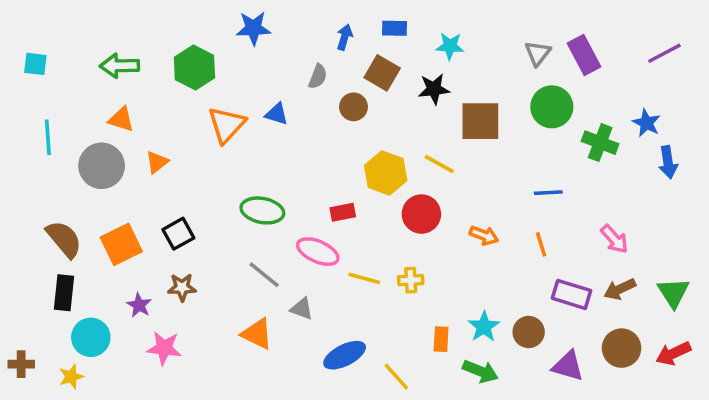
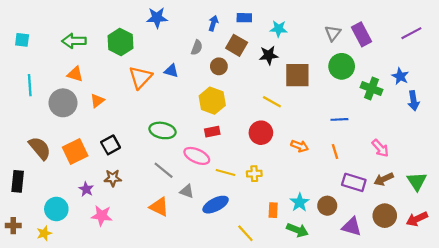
yellow hexagon: (386, 173) -> (212, 101), moved
black rectangle: (64, 293) -> (18, 181), moved
blue ellipse: (345, 355) -> (216, 205), moved

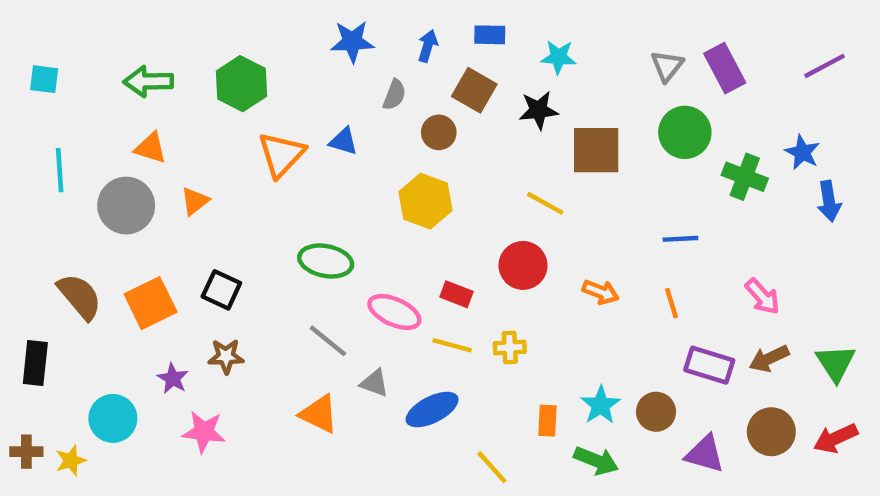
blue star: (157, 18) -> (352, 42), moved
red rectangle: (212, 132) -> (456, 294), moved, turned 32
black square: (111, 145) -> (221, 290), turned -36
yellow star: (44, 233) -> (71, 461), moved

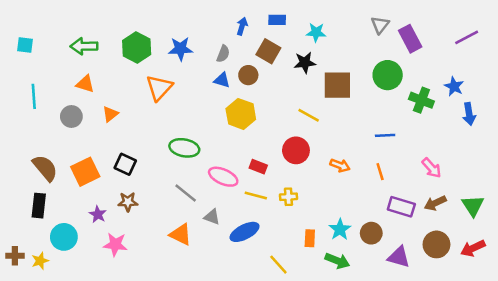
blue star: (352, 42) -> (181, 49), moved
gray triangle: (667, 66) -> (380, 25), moved
blue triangle: (343, 141) -> (222, 80), moved
gray circle: (126, 206) -> (71, 116), size x0.7
black rectangle: (35, 363) -> (39, 206), moved

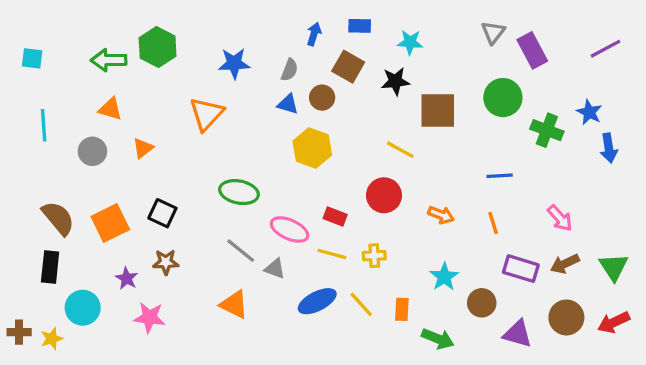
green hexagon: (137, 47) -> (158, 47), moved
gray triangle: (212, 217) -> (275, 269), moved
cyan star: (340, 229) -> (444, 277), moved
yellow line: (278, 265) -> (361, 304), moved

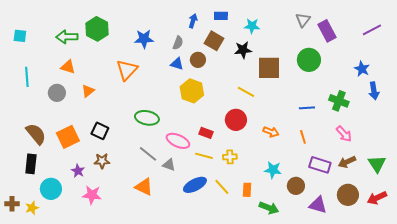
green cross: (547, 130) -> (339, 101), moved
cyan star: (444, 277) -> (273, 170), turned -30

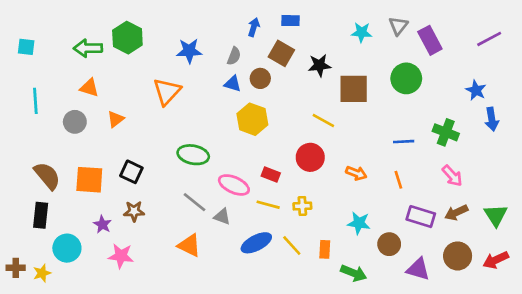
cyan star: (252, 26) -> (362, 32), moved
orange square: (68, 137) -> (89, 180), turned 30

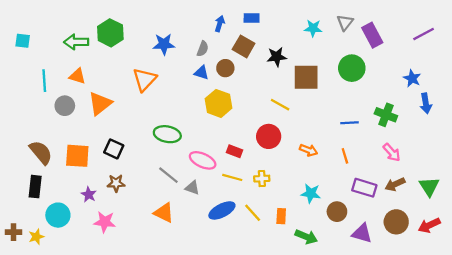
cyan line: (35, 101) -> (44, 81), moved
orange triangle: (116, 119) -> (100, 103), size x1.6

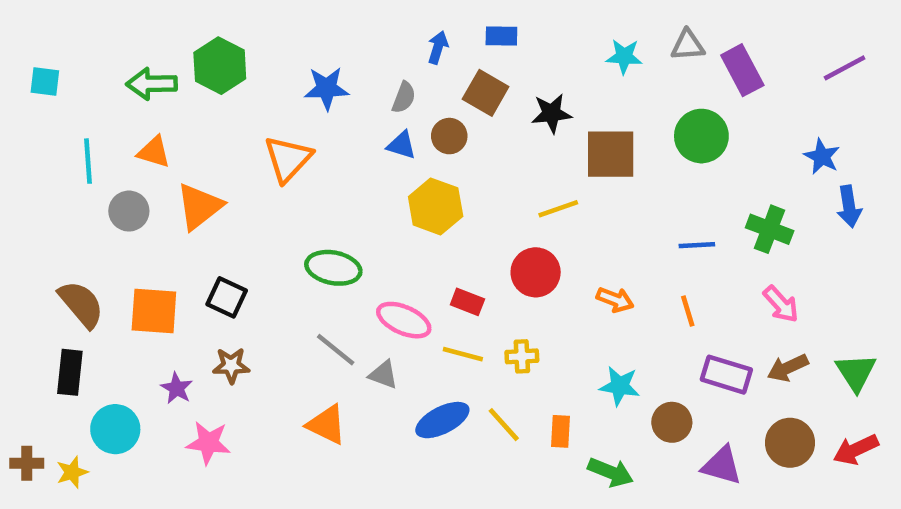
gray triangle: (345, 23) -> (688, 45), turned 48
yellow line: (280, 105) -> (558, 209), turned -48

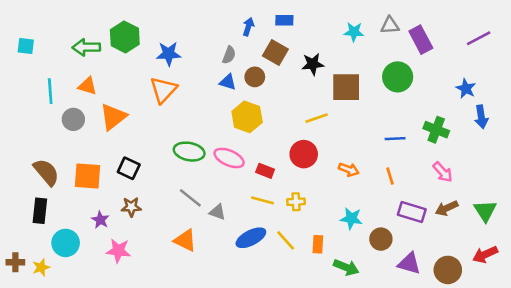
blue star: (327, 88) -> (169, 54), moved
pink ellipse: (404, 320) -> (229, 158), moved
brown circle: (790, 443) -> (448, 270), moved

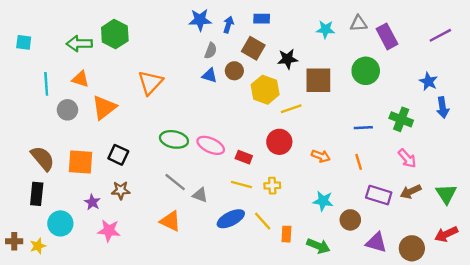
blue star: (169, 54) -> (200, 20), moved
yellow hexagon: (247, 117) -> (265, 90), moved
orange rectangle: (318, 244) -> (286, 234), moved

